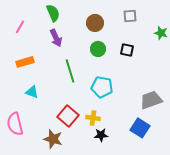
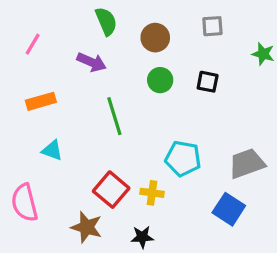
green semicircle: (53, 13) -> (106, 21), moved
purple arrow: (56, 38) -> (91, 62), turned -42
cyan pentagon: (102, 87) -> (183, 159), moved
black star: (101, 135) -> (142, 237), moved

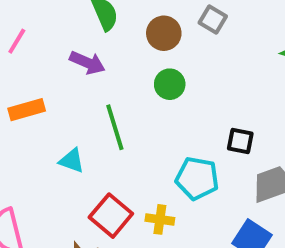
gray square: (212, 26) -> (213, 20), moved, turned 35
black square: (208, 82) -> (240, 141), moved
cyan triangle: (52, 150) -> (72, 161), moved

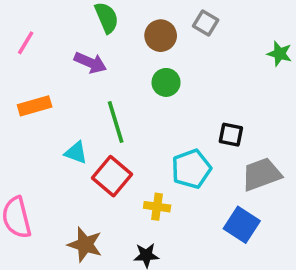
cyan pentagon: (197, 178) -> (191, 169), turned -30
red square: (111, 216) -> (112, 176), moved

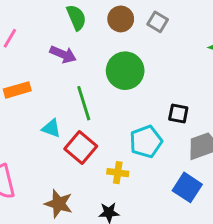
brown circle: (161, 36) -> (121, 19), moved
green circle: (166, 82) -> (125, 71), size x1.6

